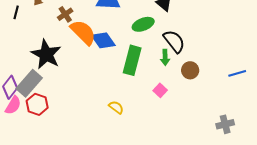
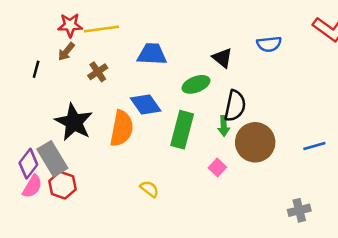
orange semicircle: (83, 32) -> (122, 128), moved, turned 56
black semicircle: (174, 41) -> (235, 106), turned 50
brown circle: (190, 70) -> (255, 142), size x1.8
gray rectangle: (29, 83) -> (52, 159), turned -72
yellow semicircle: (116, 107) -> (149, 189), moved

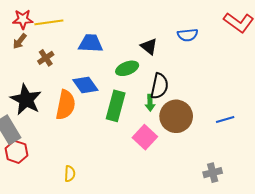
pink square: (217, 167) -> (145, 137), size x1.6
yellow semicircle: (149, 189) -> (70, 174), moved, turned 56

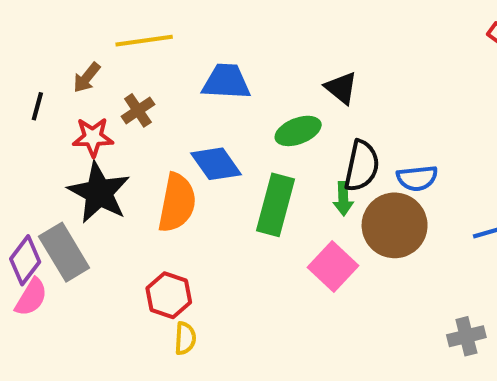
red star: (23, 19) -> (93, 137), moved
blue semicircle: (188, 35) -> (417, 178), moved
red hexagon: (17, 152) -> (169, 295), moved

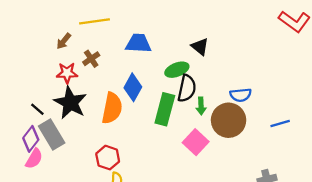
black line: (37, 106) -> (37, 109), moved, turned -64
blue diamond: (216, 164) -> (133, 87), turned 64
black semicircle: (362, 166) -> (187, 88), moved

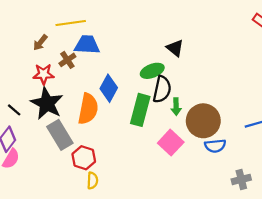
blue trapezoid: (138, 43) -> (87, 45), moved
blue semicircle: (241, 95) -> (215, 146), moved
gray rectangle: (52, 135) -> (60, 135), moved

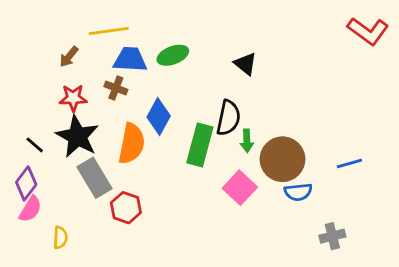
brown cross: (67, 60) -> (116, 88), moved, turned -35
green ellipse: (152, 71) -> (173, 55), moved
yellow semicircle: (92, 181) -> (60, 238), moved

